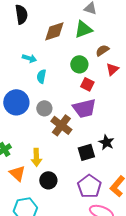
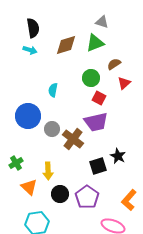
cyan arrow: (29, 58) -> (30, 50), moved
gray circle: (44, 108) -> (52, 129), moved
purple pentagon: (89, 186) -> (87, 197), moved

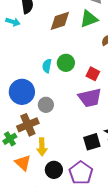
cyan arrow: (30, 50) -> (13, 22), moved
green circle: (91, 78) -> (66, 63), moved
brown cross: (73, 139) -> (28, 125), moved, turned 30

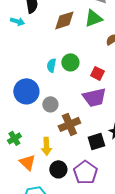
brown cross: (28, 125) -> (69, 124), moved

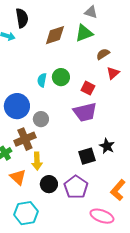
brown cross: (69, 124) -> (25, 139), moved

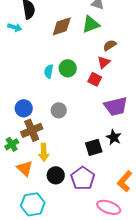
red triangle: (113, 73) -> (104, 62), moved
blue circle: (17, 106) -> (24, 108), moved, size x0.7
purple trapezoid: (85, 112) -> (116, 106), moved
gray circle: (41, 119) -> (59, 110), moved

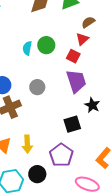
purple trapezoid: (116, 106) -> (76, 81), moved, turned -95
black star: (114, 137) -> (92, 105), moved
yellow arrow: (44, 152) -> (27, 144), moved
black circle: (56, 175) -> (37, 174), moved

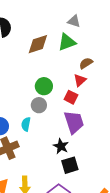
cyan semicircle: (27, 48) -> (26, 124), moved
gray circle: (37, 87) -> (39, 105), moved
black star: (92, 105) -> (61, 146), moved

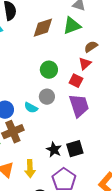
gray circle: (39, 105) -> (47, 97), moved
cyan semicircle: (26, 124) -> (31, 108), turned -72
black star: (61, 146) -> (54, 150), moved

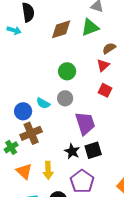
red square: (76, 81) -> (105, 90), moved
purple trapezoid: (79, 106) -> (85, 123), moved
cyan semicircle: (31, 108) -> (43, 103), moved

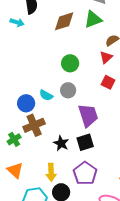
black square: (93, 150) -> (85, 142), moved
black star: (72, 151) -> (61, 143), moved
yellow arrow: (48, 170) -> (51, 172), moved
orange triangle: (24, 171) -> (15, 170), moved

